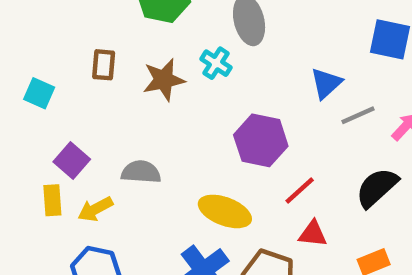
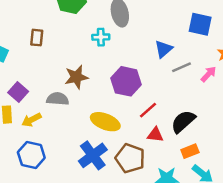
cyan cross: (216, 63) -> (101, 37), turned -35
brown star: (164, 80) -> (76, 77), moved
black semicircle: (377, 188) -> (183, 121), moved

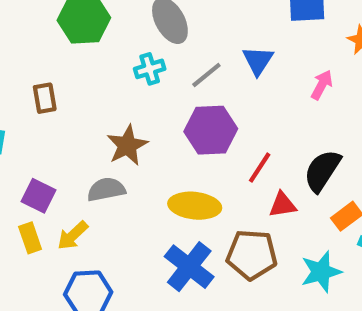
gray line: (182, 67) -> (206, 75), moved
pink arrow: (208, 74) -> (322, 85), moved

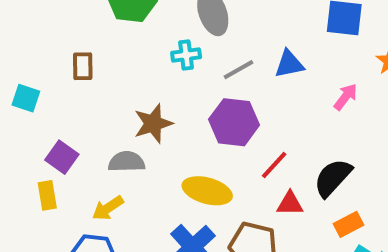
blue triangle: (258, 61) -> (289, 64), turned 36
yellow arrow: (73, 236) -> (108, 208), moved

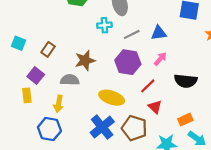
brown rectangle: (83, 66) -> (48, 49), moved, turned 32
pink arrow: (346, 97) -> (160, 59), moved
black semicircle: (333, 178) -> (186, 81), moved, turned -130
red triangle: (290, 204) -> (155, 107), turned 40
yellow arrow: (108, 208) -> (59, 104), turned -49

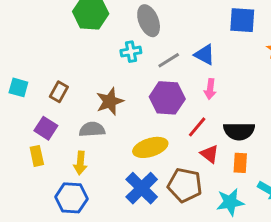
blue triangle: (159, 33) -> (205, 55), turned 42
pink arrow: (160, 59) -> (210, 89), turned 152
black semicircle: (186, 81) -> (239, 131), moved
yellow ellipse: (112, 98) -> (150, 147), turned -30
orange rectangle: (185, 120) -> (240, 163), moved, turned -56

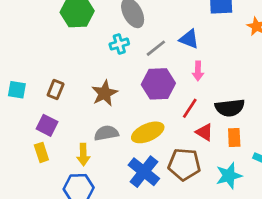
gray semicircle: (92, 129) -> (106, 133), moved

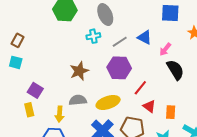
pink arrow: (198, 71) -> (165, 49), moved, turned 32
brown rectangle: (56, 89) -> (18, 40), moved
black semicircle: (230, 108) -> (175, 70), moved, turned -120

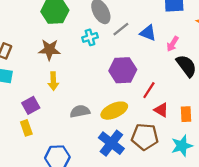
gray line: (120, 42) -> (121, 29), moved
brown star: (79, 71) -> (49, 50), moved, turned 30
purple square: (35, 90) -> (31, 105), turned 35
yellow arrow: (60, 114) -> (53, 81), moved

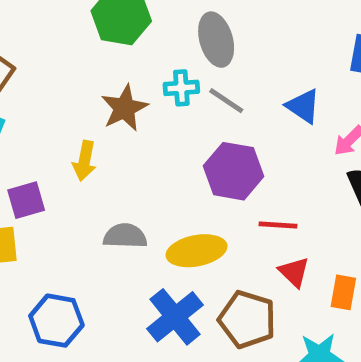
gray line: (121, 29) -> (226, 101), moved, turned 60
brown star: (49, 50) -> (124, 108), moved, turned 30
red line: (149, 90) -> (278, 225), turned 48

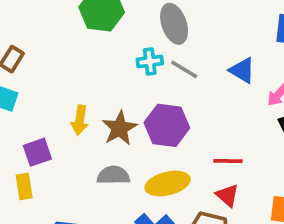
brown star: (124, 108) -> (120, 128), moved
purple hexagon: (233, 171) -> (167, 125), moved
red triangle: (294, 272) -> (227, 195), moved

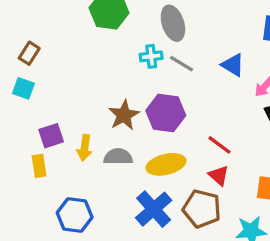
yellow arrow: (80, 120) -> (85, 148), moved
red line: (228, 161) -> (220, 145), turned 35

